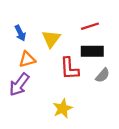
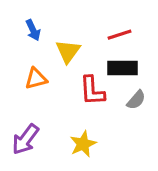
blue arrow: (20, 33) -> (33, 30), moved
purple arrow: (19, 84) -> (25, 139), moved

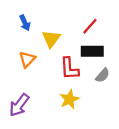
red line: (119, 35) -> (90, 26), turned -30
orange triangle: (36, 79) -> (27, 59), turned -30
yellow star: (83, 144) -> (69, 99), moved

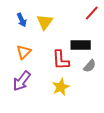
red line: (90, 26) -> (92, 13), moved
yellow triangle: (51, 39) -> (45, 22), moved
purple arrow: (19, 105) -> (22, 81), moved

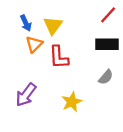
black rectangle: (81, 45) -> (107, 44), moved
orange triangle: (24, 52) -> (34, 44), moved
red L-shape: (61, 60) -> (59, 57), moved

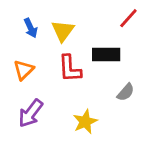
orange triangle: (34, 44) -> (24, 70), moved
black rectangle: (107, 44) -> (106, 55), moved

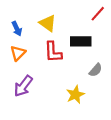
blue arrow: (31, 28) -> (17, 29), moved
yellow triangle: (63, 31) -> (48, 23), turned -30
yellow star: (85, 122) -> (75, 95), moved

